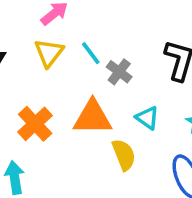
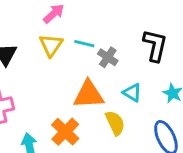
cyan line: (91, 53) -> (84, 44), turned -36
orange cross: (35, 124) -> (65, 132), moved

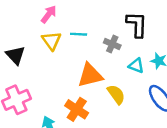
gray cross: (108, 57) -> (112, 44), moved
cyan triangle: (132, 93) -> (136, 66), moved

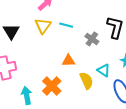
cyan triangle: (136, 66) -> (104, 70), moved
orange triangle: (90, 75) -> (68, 61), size x0.6

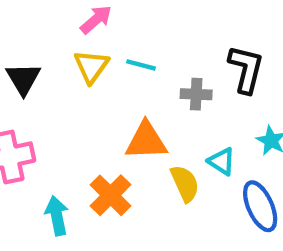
gray cross: (92, 39) -> (196, 94), turned -32
orange triangle: (68, 61) -> (146, 141), size x1.5

